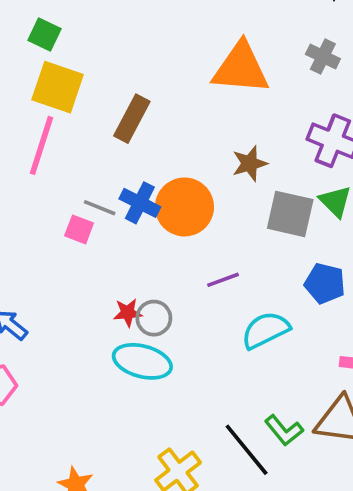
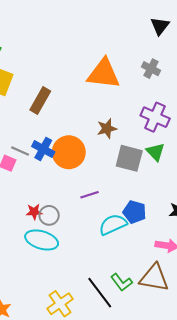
blue pentagon: (325, 283) -> (135, 212), moved

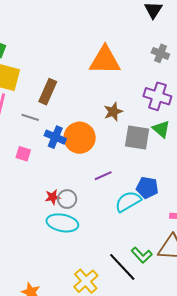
gray cross: (151, 69) -> (160, 53), moved
gray line: (20, 151) -> (30, 117), moved

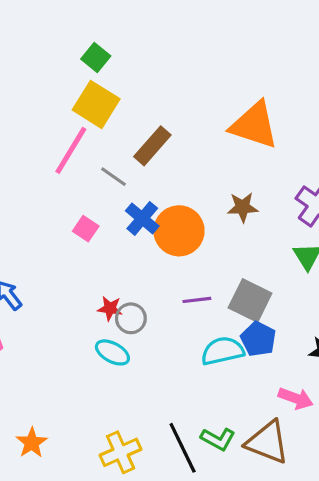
gray square: (137, 138) -> (250, 300), moved
cyan ellipse: (62, 223) -> (112, 352), size x0.7
green L-shape: (142, 255) -> (218, 439), turned -35

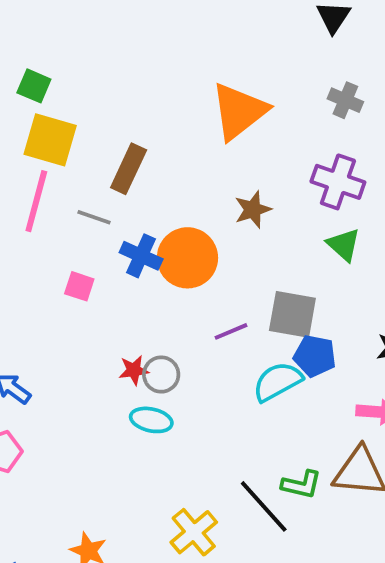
orange triangle: (254, 125) -> (239, 111), turned -40

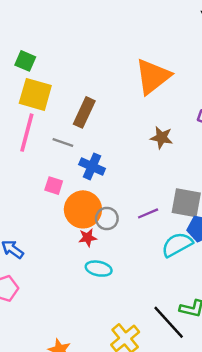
brown star: (253, 210) -> (162, 138), turned 30
orange circle: (187, 258) -> (83, 209), moved
gray circle: (161, 375) -> (107, 219), moved

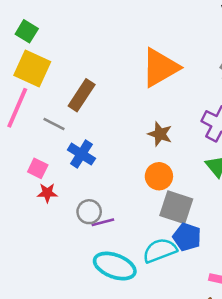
orange circle: (83, 209) -> (159, 176), moved, size x0.7
purple line: (148, 213) -> (103, 222), moved
red star: (88, 238) -> (47, 193), moved
cyan ellipse: (99, 269) -> (115, 266), moved, size x1.5

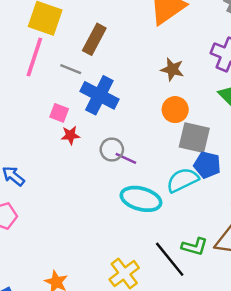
blue cross: (81, 154) -> (99, 95), size x1.4
purple line: (103, 222) -> (126, 158), turned 45

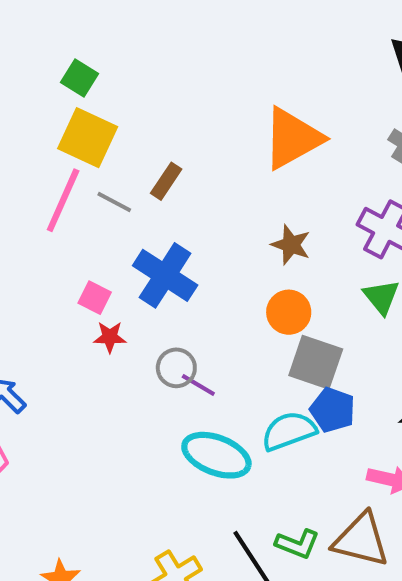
brown rectangle: (94, 39) -> (166, 181), size x0.7
gray line: (71, 69) -> (114, 202), moved

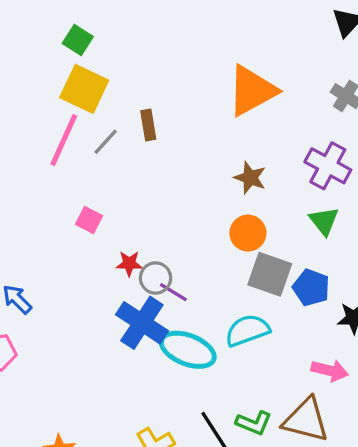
brown rectangle: (166, 181) -> (148, 125), turned -44
gray line: (114, 202) -> (106, 142), turned -76
blue cross: (165, 275) -> (142, 323), moved
red star: (110, 337) -> (129, 264), moved
blue pentagon: (333, 410) -> (311, 288), moved

